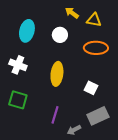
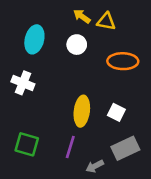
yellow arrow: (72, 13) -> (82, 16), moved
yellow triangle: (94, 20) -> (106, 21), moved
yellow ellipse: (57, 74) -> (82, 111), moved
green square: (18, 100) -> (27, 144), moved

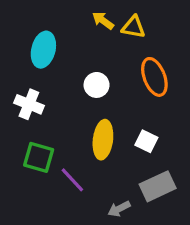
white circle: (77, 45) -> (97, 85), moved
orange ellipse: (123, 61) -> (154, 77), turned 68
green square: (27, 144) -> (39, 157), moved
purple line: (70, 147) -> (72, 180), moved, turned -60

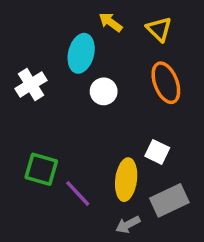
yellow triangle: (134, 27) -> (159, 29), moved, turned 35
cyan ellipse: (43, 50) -> (81, 53), moved
white cross: (29, 104) -> (31, 84), moved, turned 36
yellow ellipse: (103, 140) -> (126, 180), moved

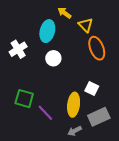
yellow triangle: (159, 29) -> (86, 25), moved
white circle: (104, 91) -> (53, 58), moved

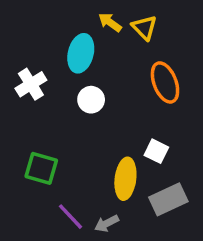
yellow triangle: (86, 25) -> (144, 27), moved
purple line: (45, 113) -> (70, 217), moved
gray arrow: (75, 131) -> (107, 223), moved

